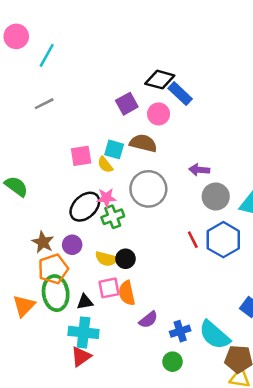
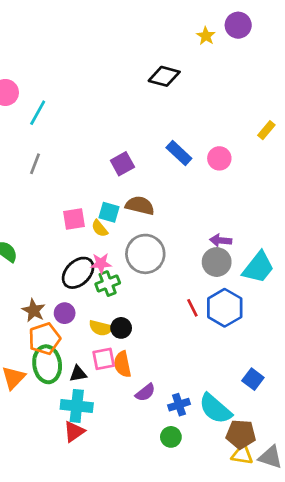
black diamond: (160, 80) -> (164, 76), moved
gray line: (44, 104) -> (35, 164), turned -42
pink circle: (159, 114) -> (219, 158), moved
purple arrow: (199, 170) -> (221, 240), moved

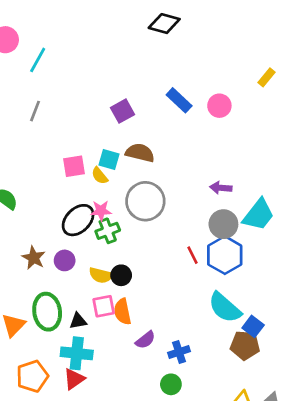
gray circle: (217, 262) -> (223, 224), moved
orange pentagon: (44, 339) -> (32, 376), moved
cyan semicircle: (215, 409) -> (225, 308), moved
brown pentagon: (241, 434) -> (245, 345), moved

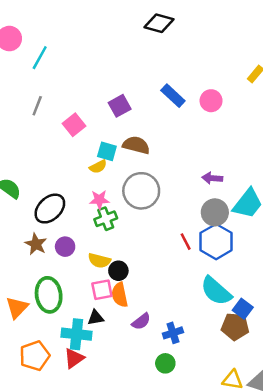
pink square: (74, 166) -> (74, 125), moved, turned -30
yellow semicircle: (100, 176) -> (98, 167), turned -78
black ellipse: (78, 220) -> (50, 209), moved
black circle: (121, 275) -> (118, 271), moved
black triangle: (78, 321) -> (96, 318), moved

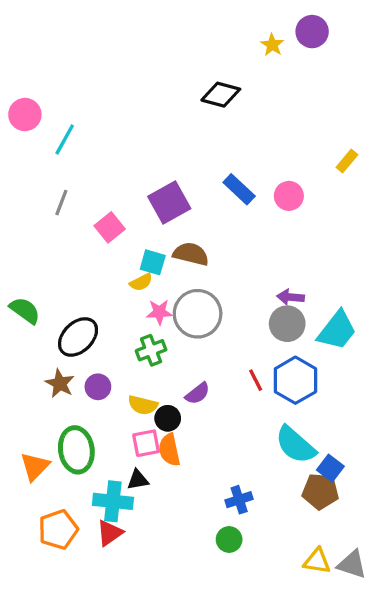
purple square: (120, 106) -> (169, 203), size x1.4
pink star: (99, 200) -> (159, 312), moved
gray circle: (215, 212) -> (287, 324), moved
purple semicircle: (141, 321) -> (198, 393), moved

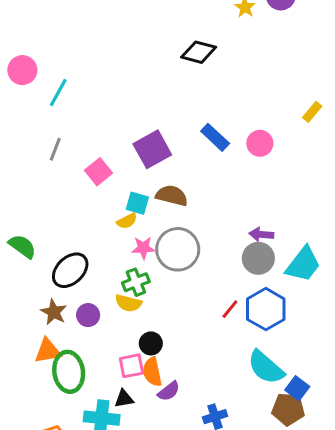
red line: (256, 380) -> (230, 309), turned 66
purple semicircle: (198, 393) -> (169, 391), moved
yellow semicircle: (143, 405) -> (128, 303), moved
orange triangle: (35, 466) -> (48, 351), moved, turned 36

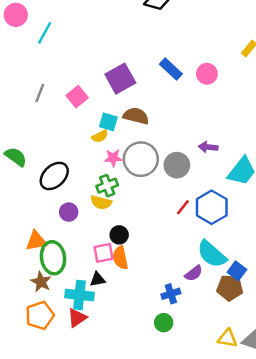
gray line: (55, 149) -> (40, 93), moved
gray circle: (258, 258) -> (177, 165), moved
brown star: (54, 312) -> (41, 282), moved
purple semicircle: (169, 391) -> (194, 273), moved

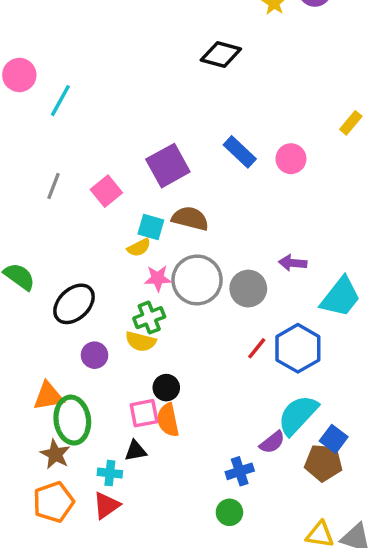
cyan semicircle: (212, 254) -> (298, 415), turned 92
cyan cross: (79, 295) -> (110, 473), size x0.6

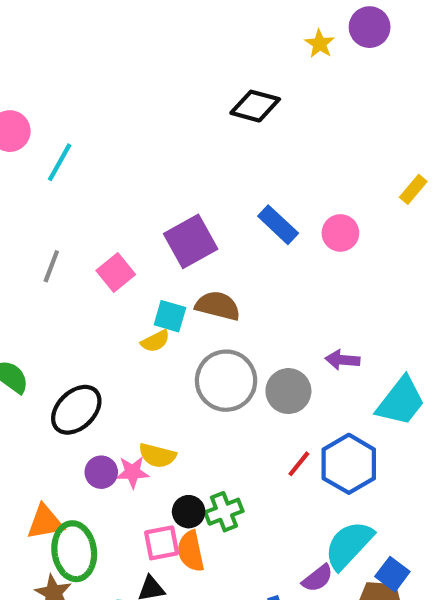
pink star: (158, 278) -> (132, 472), moved
green cross: (149, 318) -> (224, 512), moved

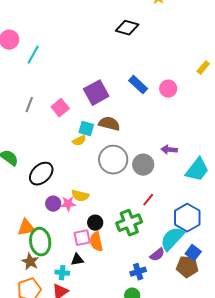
blue hexagon: (349, 464) -> (187, 218), moved
green cross: (224, 512) -> (129, 223), moved, size x1.4

